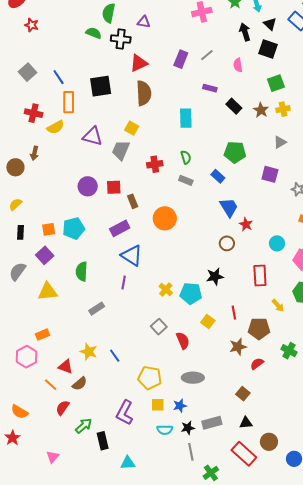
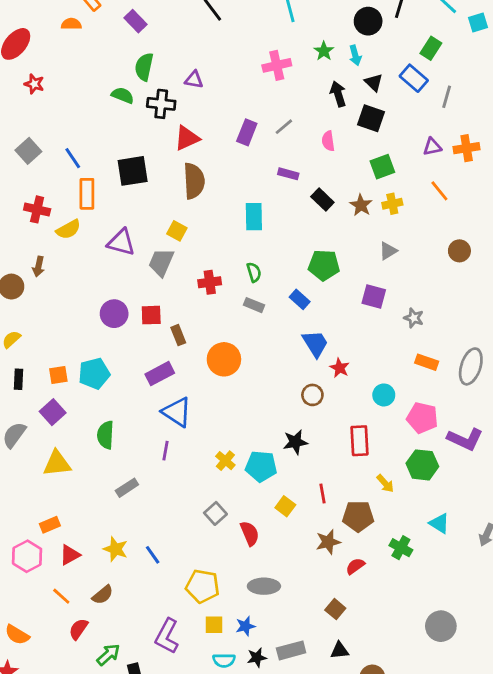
red triangle: (66, 367) -> (70, 555), moved, turned -49

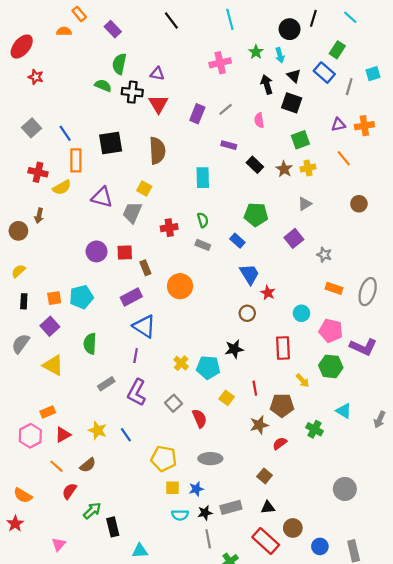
cyan square: (478, 23) -> (373, 74), moved
red triangle: (187, 138) -> (158, 104), moved, turned -36
purple square: (374, 297) -> (294, 238), turned 36
yellow triangle: (57, 463) -> (53, 365), turned 35
purple L-shape: (167, 636) -> (137, 392), moved

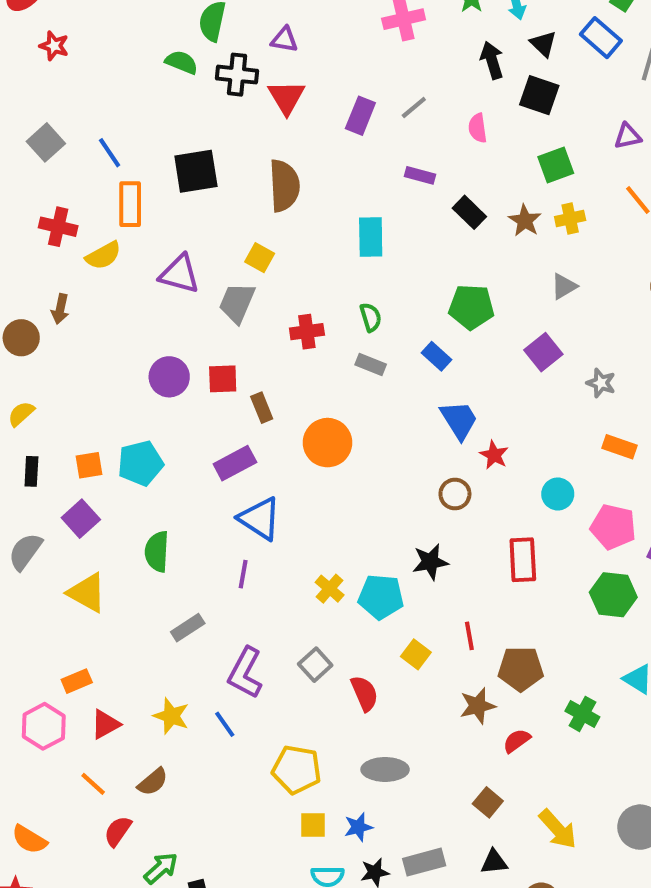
yellow arrow: (303, 381) -> (558, 829), moved, size x1.5
purple L-shape: (137, 392) -> (245, 673), moved

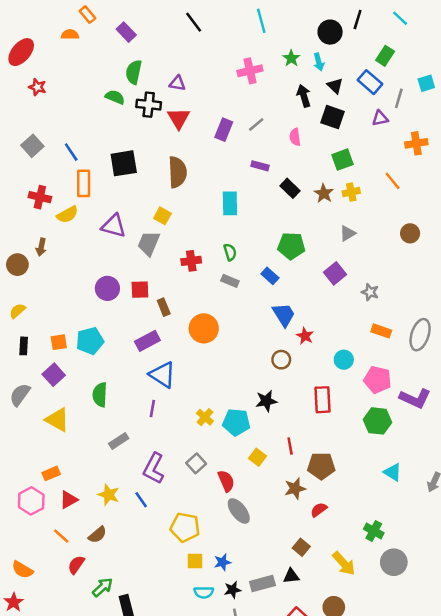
purple triangle: (628, 136) -> (380, 118), moved
green cross: (582, 714) -> (374, 531), moved
gray ellipse: (385, 769) -> (239, 511), moved, turned 52
black triangle: (494, 862) -> (291, 576), moved

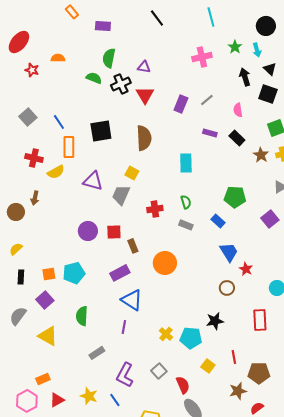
purple rectangle: (126, 32) -> (103, 26), turned -42
orange semicircle: (70, 35) -> (58, 58), moved
black cross: (149, 105) -> (121, 84), turned -30
black rectangle: (290, 188) -> (237, 138), moved

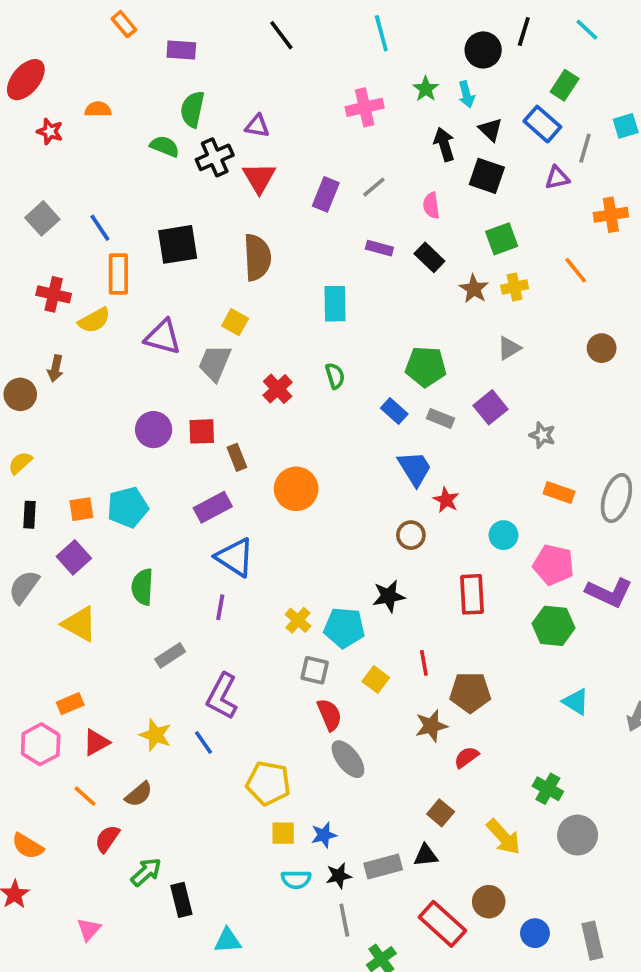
red cross: (155, 209) -> (278, 389), turned -35
gray rectangle: (186, 225) -> (441, 418), moved
gray square: (159, 371) -> (315, 670), moved, turned -35

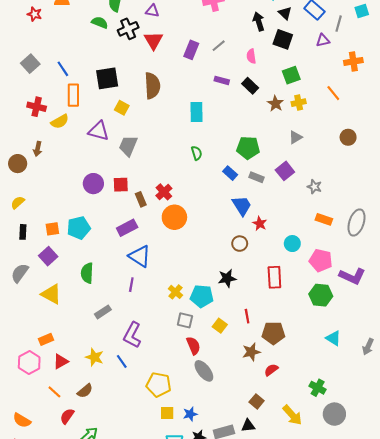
yellow square: (235, 322) -> (122, 108), moved
red cross: (278, 389) -> (164, 192), moved

